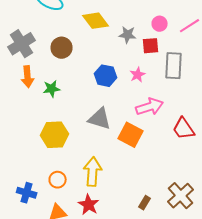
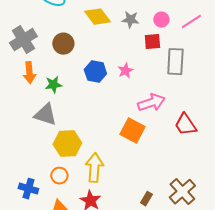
gray star: (128, 35) -> (130, 20), moved
pink star: (138, 75) -> (125, 71), moved
blue hexagon: (106, 76) -> (95, 72), moved
gray triangle: (100, 119) -> (45, 115), moved
yellow hexagon: (55, 135) -> (67, 144), moved

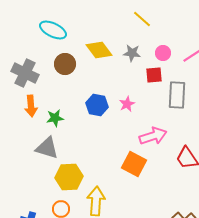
gray cross: (23, 40) -> (25, 73), turned -32
brown circle: (63, 44) -> (65, 64), moved

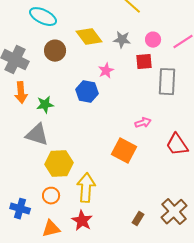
pink star: (127, 104) -> (106, 71), moved
pink arrow: (153, 136) -> (143, 123), size x0.6

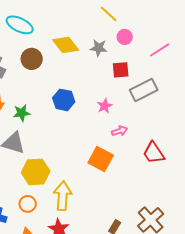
pink circle: (153, 40) -> (125, 37), moved
pink star: (106, 71) -> (105, 106), moved
gray rectangle: (167, 82) -> (144, 90), turned 60

